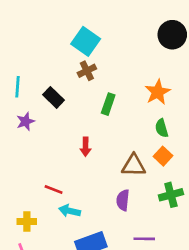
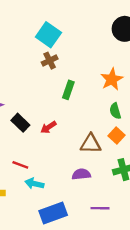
black rectangle: (54, 97) -> (20, 123), moved
red arrow: (86, 147) -> (48, 127), turned 56
purple semicircle: (123, 200) -> (81, 174), turned 78

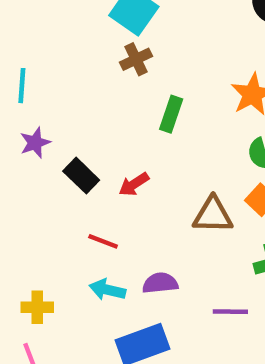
red line: (20, 165) -> (103, 241), moved
purple semicircle: (81, 174) -> (160, 283), moved
purple line: (100, 208) -> (230, 312), moved

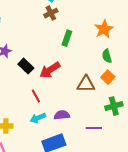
red arrow: (134, 184) -> (50, 70), size x1.5
red line: (103, 241) -> (36, 96), turned 40
cyan arrow: (107, 290) -> (38, 118), turned -35

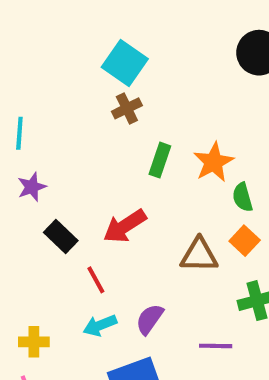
orange star: (104, 29) -> (214, 162), moved
black rectangle: (26, 66) -> (61, 236), moved
purple semicircle: (62, 115) -> (150, 319), turned -49

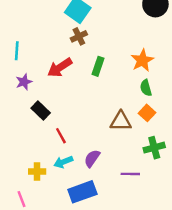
orange star: (214, 162) -> (142, 60), moved
red arrow: (125, 226) -> (60, 68), moved
yellow cross: (34, 342) -> (37, 172), moved

